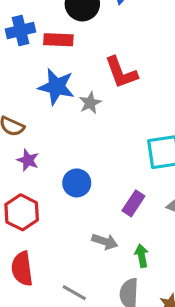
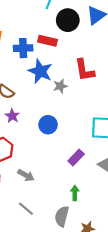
blue cross: (20, 30) -> (23, 48), moved
blue circle: (77, 183) -> (48, 125), moved
gray arrow: (105, 241) -> (26, 175), moved

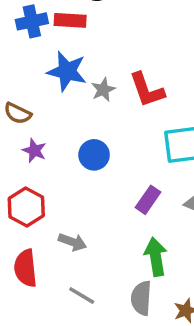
blue cross: (23, 48) -> (32, 21), moved
red L-shape: (84, 70) -> (147, 90), moved
green arrow: (75, 193) -> (156, 257), size x1.5

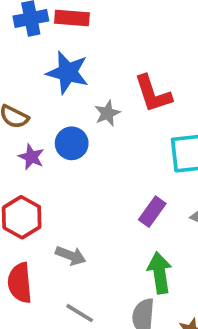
gray star: (103, 90) -> (107, 113), moved
blue circle: (94, 155) -> (72, 143), moved

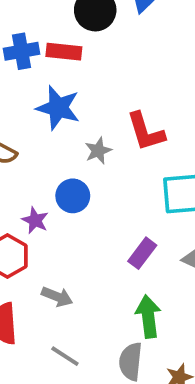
blue circle: (72, 143) -> (73, 196), moved
purple star: (31, 157) -> (35, 220), moved

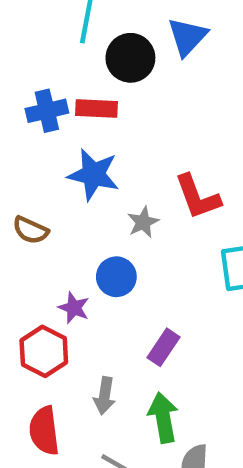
purple rectangle: (142, 253) -> (164, 347), moved
gray arrow: (57, 297) -> (105, 396), turned 80
green arrow: (148, 317) -> (163, 418), moved

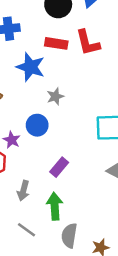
red rectangle: (97, 109) -> (56, 43), moved
red L-shape: (197, 197) -> (88, 43), moved

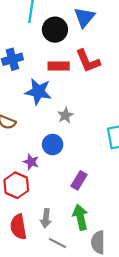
gray arrow: (23, 191) -> (46, 218), moved

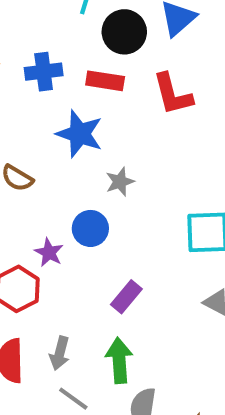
red rectangle: (59, 66) -> (105, 81), moved

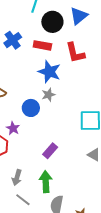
blue cross: (44, 72) -> (13, 40), turned -30
blue star: (80, 134) -> (49, 72), moved
blue circle: (90, 228) -> (31, 108), moved

